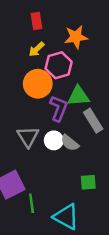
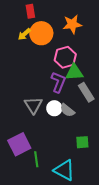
red rectangle: (37, 21) -> (30, 11), moved
yellow arrow: (37, 49) -> (24, 34), moved
pink hexagon: (59, 65) -> (65, 57), moved
orange circle: (38, 84) -> (41, 33), moved

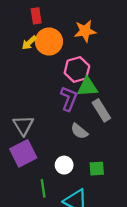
gray triangle: (33, 105) -> (23, 125), moved
white circle: (54, 108) -> (64, 165), moved
purple square: (19, 144) -> (23, 153), moved

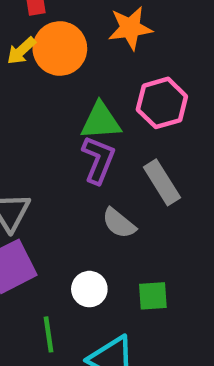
pink hexagon: (77, 69) -> (162, 103), moved
green triangle: (87, 87) -> (101, 121), moved

